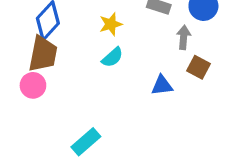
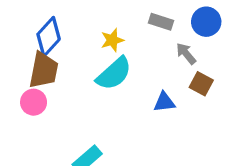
gray arrow: (184, 37) -> (186, 54), turned -45
cyan semicircle: (112, 57) -> (114, 74), size x1.6

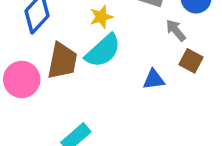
brown trapezoid: (44, 70) -> (62, 61), moved
pink circle: (34, 102) -> (22, 79), size x1.4

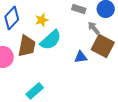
yellow star: (101, 17) -> (42, 20), moved
brown square: (191, 61) -> (103, 46), size x1.6

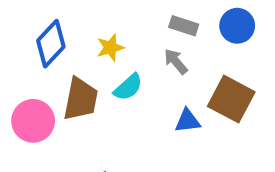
gray arrow: (94, 28) -> (176, 61), moved
cyan semicircle: (51, 40) -> (128, 87), size x0.7

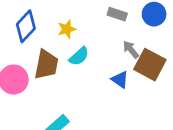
gray arrow: (176, 61) -> (131, 50), moved
blue triangle: (188, 121) -> (120, 80), turned 42

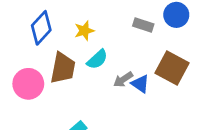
gray rectangle: (117, 14) -> (143, 25), moved
gray arrow: (131, 50) -> (123, 80), moved, turned -84

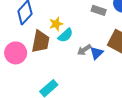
yellow star: (84, 31) -> (56, 24), moved
blue triangle: (140, 84) -> (97, 53), turned 40

